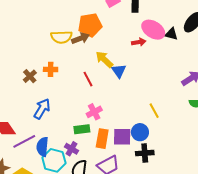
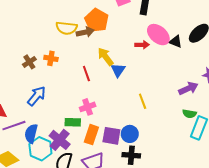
orange pentagon: (90, 25) -> (97, 20), turned 30
yellow line: (154, 111) -> (143, 101), moved
purple cross: (72, 149) -> (60, 140), size x1.5

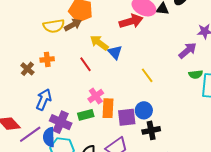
red arrow: (142, 45) -> (131, 21), size x1.6
orange rectangle: (91, 135) -> (108, 108), moved
purple cross: (60, 140) -> (61, 122), moved

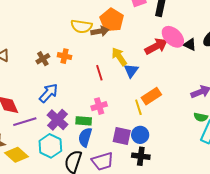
red arrow: (131, 21) -> (156, 46), turned -30
yellow line: (147, 75) -> (138, 107), moved
orange rectangle: (108, 108) -> (151, 96), moved, turned 36
blue semicircle: (49, 137) -> (85, 137), moved

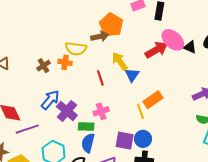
yellow semicircle: (81, 26) -> (76, 49), moved
purple cross: (58, 120) -> (67, 111), moved

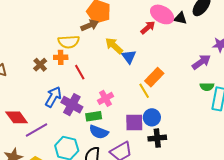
red arrow: (156, 50) -> (148, 27), size x0.7
red line: (100, 78) -> (80, 72), moved
blue semicircle: (88, 143) -> (99, 132), turned -72

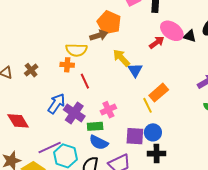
brown cross: (40, 65) -> (31, 70), moved
purple line: (36, 130) -> (50, 147), moved

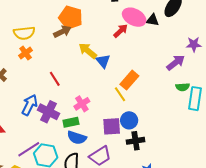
yellow semicircle: (76, 50) -> (24, 33), moved
orange cross: (67, 65) -> (26, 53), moved, turned -32

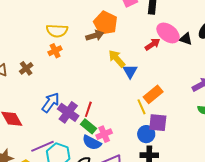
red line: (55, 79) -> (88, 109), moved, turned 42
pink cross: (82, 104) -> (104, 134), moved
green rectangle: (71, 122) -> (89, 126), turned 42
purple square: (112, 126) -> (158, 123), moved

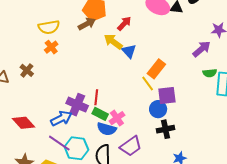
red arrow: (152, 44) -> (124, 24), moved
blue arrow: (51, 103) -> (61, 118), moved, turned 40
purple line: (43, 146) -> (59, 143), turned 70

